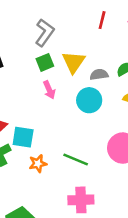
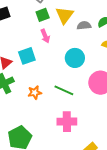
cyan circle: (89, 100) -> (75, 58), moved
cyan square: (23, 137) -> (27, 56), moved, turned -30

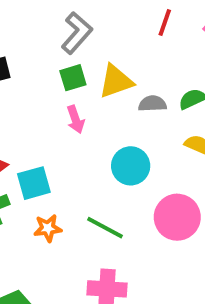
yellow triangle: (65, 15) -> (116, 81), turned 30
cyan square: (27, 56) -> (34, 183), moved

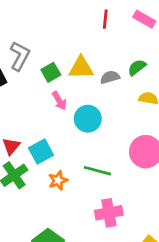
gray L-shape: (77, 33) -> (20, 56), moved
yellow triangle: (116, 81) -> (81, 68), turned 32
cyan circle: (131, 166) -> (88, 119), moved

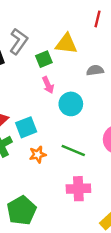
yellow triangle: (81, 68) -> (66, 44), moved

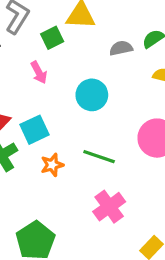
pink arrow: (48, 85) -> (39, 72), moved
pink cross: (78, 189) -> (109, 207), turned -30

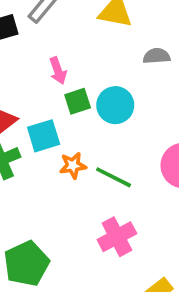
green square: (52, 38) -> (78, 101), moved
orange star: (52, 165) -> (73, 165), moved

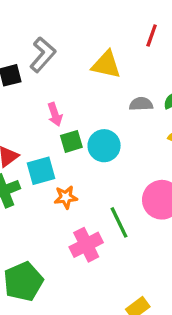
green line: (114, 177) -> (119, 222), moved, turned 36
pink cross: (117, 237) -> (86, 245), moved

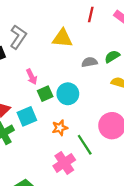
orange star: (66, 197) -> (60, 128), moved

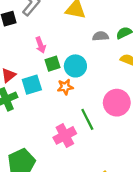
orange star: (60, 128) -> (65, 87), moved

